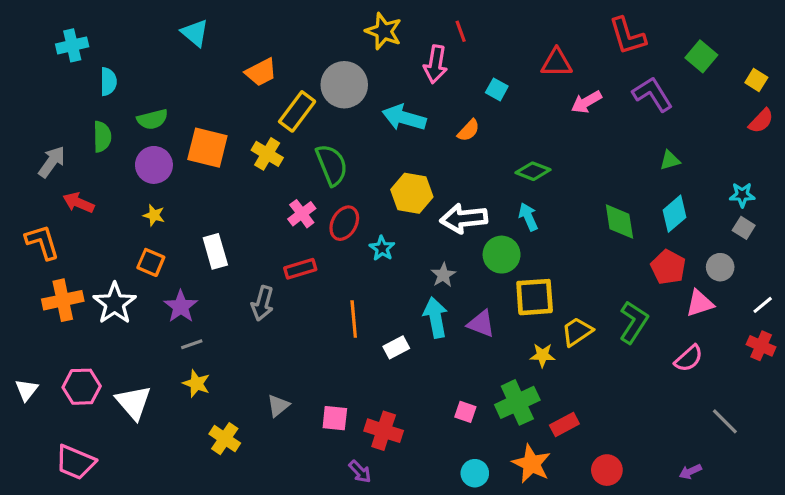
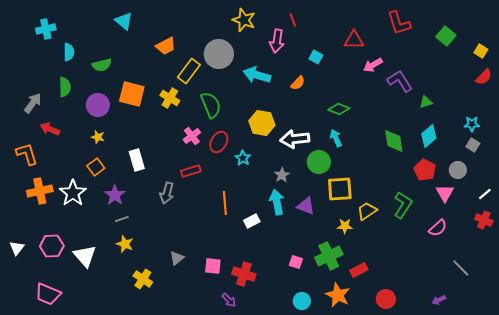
purple L-shape: (653, 94) -> (400, 81), moved
green semicircle: (152, 119) -> (102, 65), moved
orange square: (151, 262) -> (96, 167), turned 30
pink triangle: (700, 303) -> (445, 193), turned -42

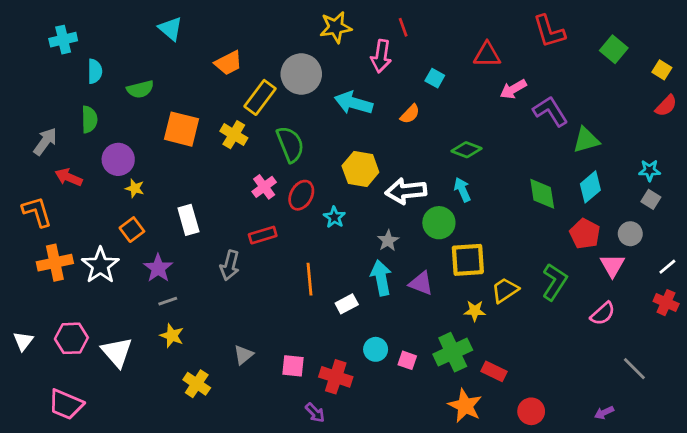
yellow star: (244, 20) -> (336, 27), turned -30
green triangle: (426, 102) -> (586, 140), size x1.5
purple circle: (98, 105) -> (118, 159), moved
red rectangle: (359, 270) -> (494, 371), turned 54
cyan circle: (302, 301) -> (376, 349), moved

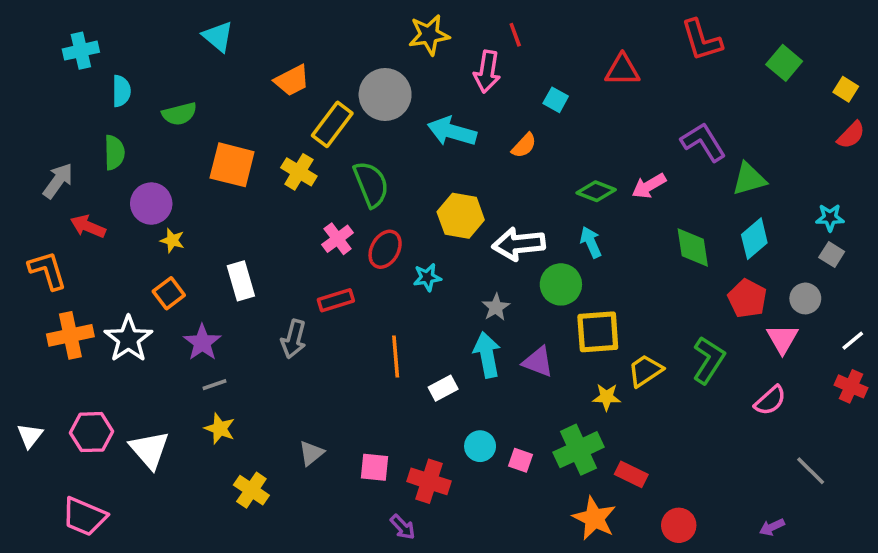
pink arrow: (513, 89) -> (649, 186), moved
cyan star: (334, 217) -> (427, 277), turned 30

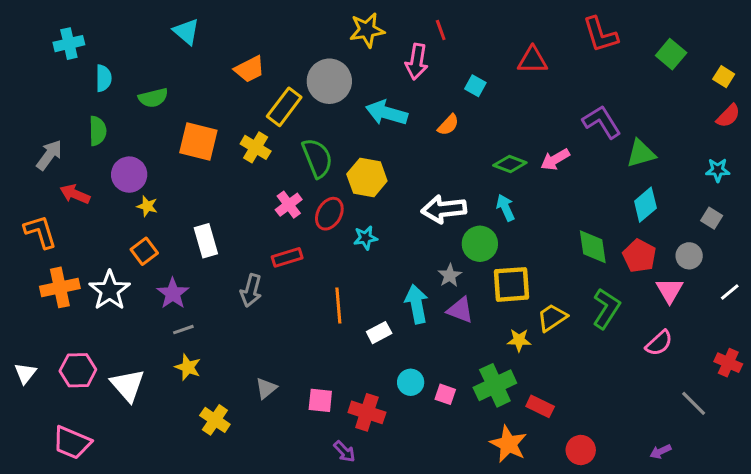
yellow hexagon: (461, 216) -> (367, 178), moved
cyan star: (830, 218) -> (718, 170), moved
green diamond: (693, 247) -> (593, 247), moved
gray star: (496, 307) -> (450, 275), moved
red cross: (851, 386) -> (728, 363), moved

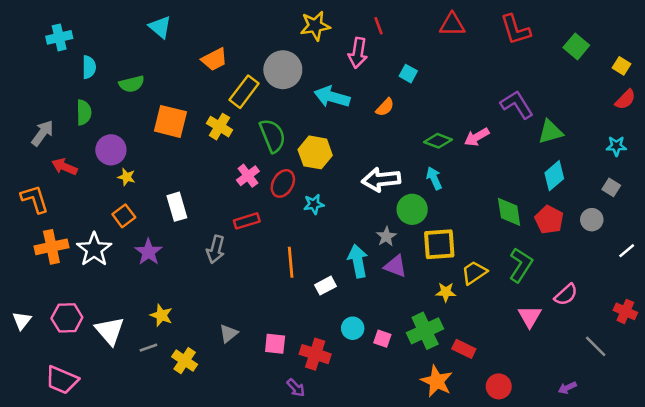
red triangle: (533, 60) -> (452, 24), moved
pink triangle: (670, 290) -> (530, 317), moved
gray line: (183, 330) -> (148, 348), moved

